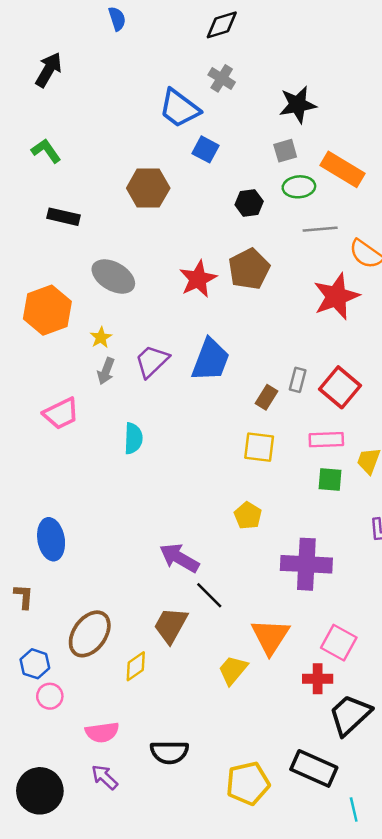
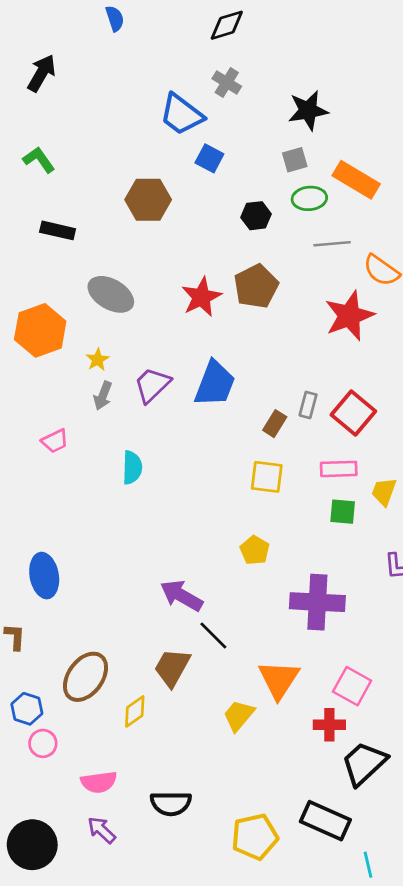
pink trapezoid: (61, 413) -> (55, 441), size x0.7

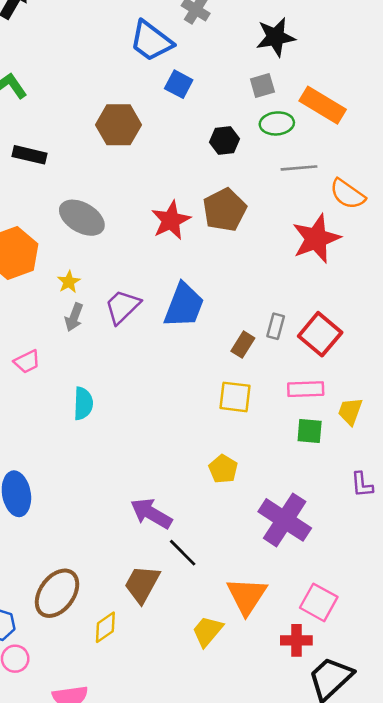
cyan semicircle: (132, 468) -> (83, 403), moved
purple cross: (317, 602) -> (285, 520), turned 30

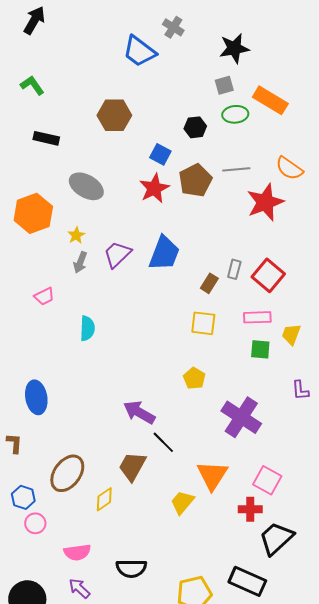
blue square: (179, 84) -> (160, 154), moved
gray line: (299, 168) -> (236, 169), moved

